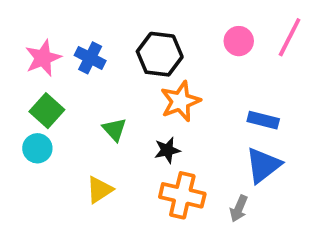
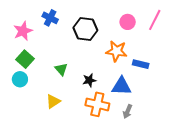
blue cross: (90, 58) -> (50, 18), moved
orange star: (180, 101) -> (116, 51), moved, turned 30
blue triangle: (263, 165) -> (121, 86), moved, turned 40

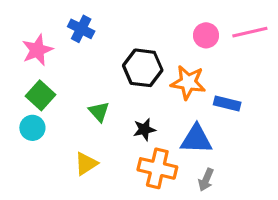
pink line: (155, 20) -> (250, 32), turned 50
black hexagon: (85, 29) -> (143, 68), moved

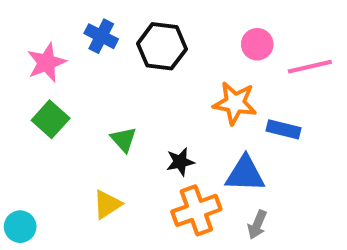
pink line: (250, 32) -> (310, 67), moved
black hexagon: (143, 68) -> (162, 46), moved
cyan circle: (32, 128) -> (20, 227), moved
orange cross: (157, 168) -> (196, 210), turned -33

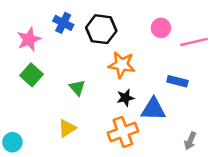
orange star: (235, 103) -> (122, 65), moved
black star: (180, 162) -> (125, 98), moved
gray arrow: (257, 225) -> (190, 141), moved

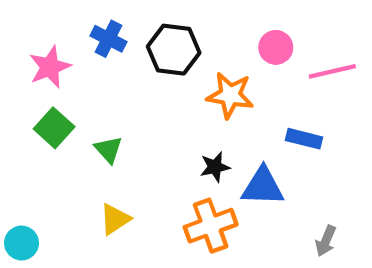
orange star: (122, 65) -> (230, 95), moved
green triangle: (77, 88) -> (108, 150), moved

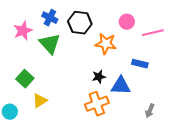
green square: (54, 128) -> (25, 79), moved
green triangle: (108, 150) -> (50, 44), moved, size x1.6
yellow triangle: (115, 219) -> (40, 101), moved

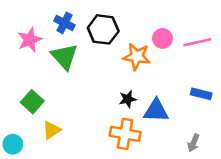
pink circle: (127, 22) -> (162, 38), moved
blue rectangle: (140, 64) -> (201, 94), moved
orange cross: (97, 104) -> (125, 134), turned 30

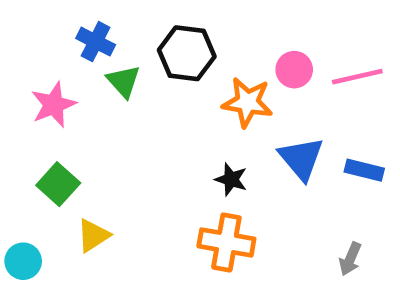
blue cross: (64, 23) -> (96, 42), moved
pink star: (30, 40) -> (54, 105), moved
green triangle: (64, 56) -> (124, 81), moved, size x0.7
black star: (128, 99) -> (231, 179), turned 30
blue triangle: (156, 111) -> (301, 158), moved, turned 48

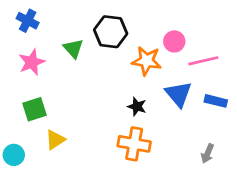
blue cross: (96, 42) -> (28, 21), moved
pink line: (357, 77) -> (203, 61), moved
green square: (58, 184) -> (35, 109), turned 30

